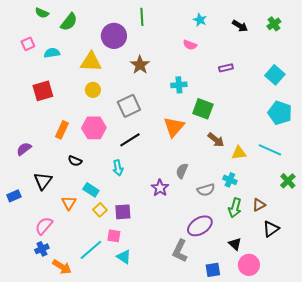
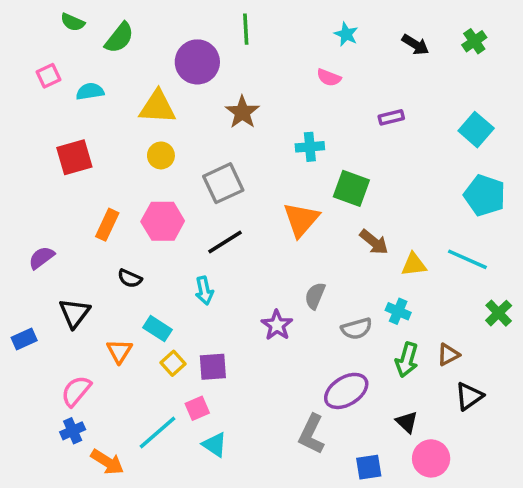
pink square: (114, 236) -> (197, 408), turned -32

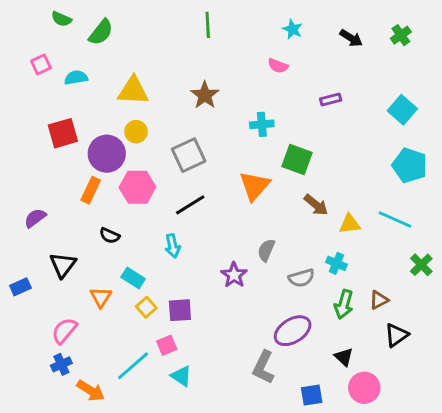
purple circle: (197, 62) -> (107, 154), moved

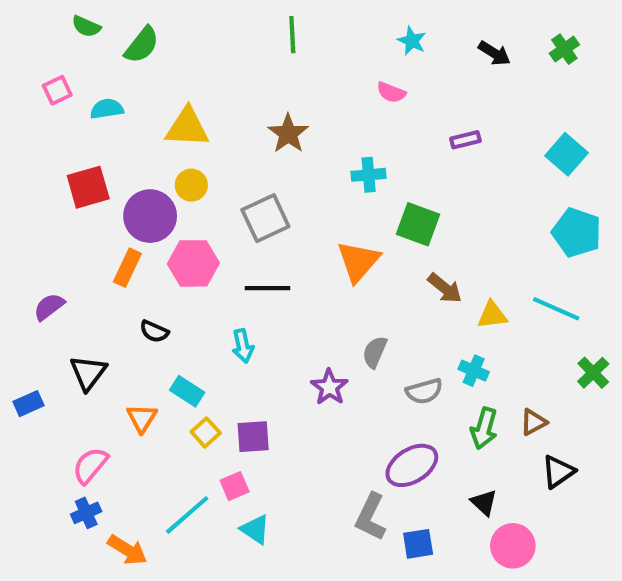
black line: (190, 205) -> (268, 288), turned 32
blue square: (312, 395) -> (418, 544), moved

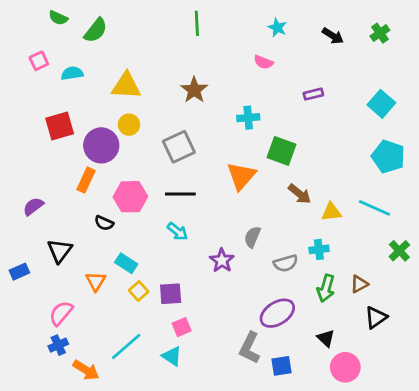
pink hexagon: (193, 263) -> (130, 197), moved
cyan arrow: (243, 346) -> (177, 231), moved, turned -40
cyan cross: (474, 371) -> (319, 249), turned -30
pink square: (235, 486) -> (182, 327), moved

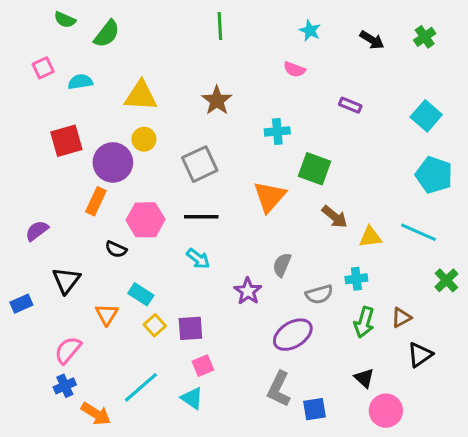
purple rectangle: (313, 94) -> (350, 105), turned 36
purple ellipse: (277, 313) -> (293, 335), moved

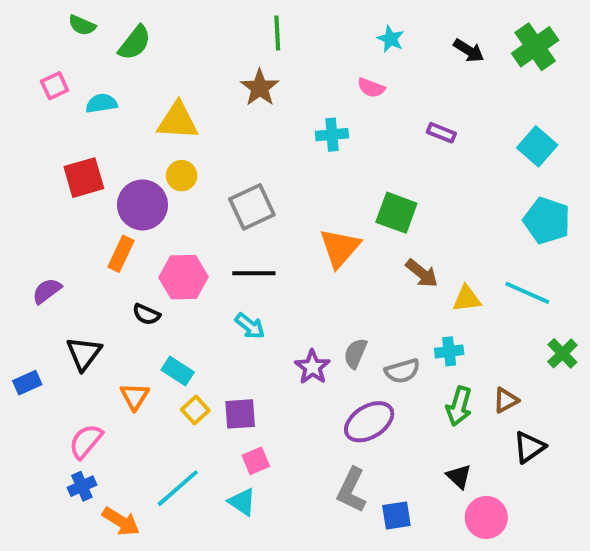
green cross: (425, 37) -> (535, 47), size x1.6
brown star: (217, 100) -> (260, 88), moved
cyan cross: (277, 131) -> (332, 135), moved
gray semicircle: (282, 265) -> (355, 353), moved

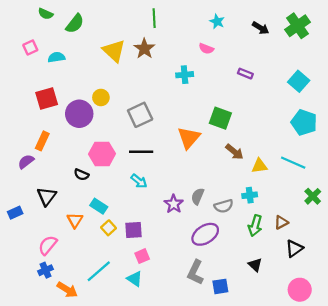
yellow triangle: (178, 121) -> (114, 51), moved, turned 40
orange rectangle: (121, 254) -> (42, 141), moved
pink circle: (486, 517) -> (300, 290), moved

